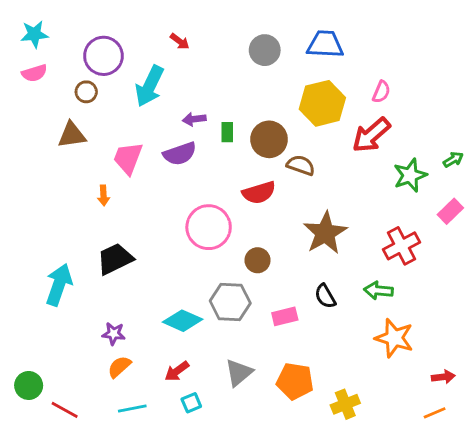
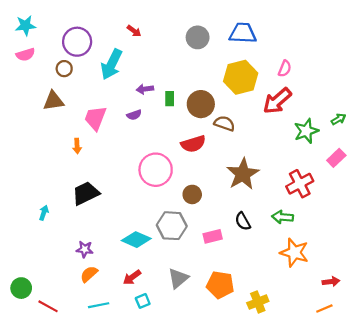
purple semicircle: (180, 154) -> (134, 115), size x0.6
cyan arrow: (59, 285) -> (44, 213), size x0.5

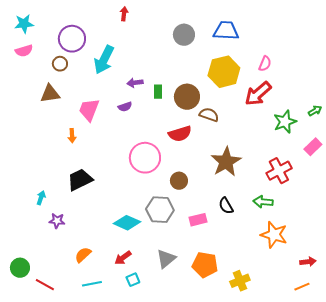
red arrow: (134, 31) -> (124, 14), moved, turned -120
purple star: (85, 249) -> (57, 221), moved

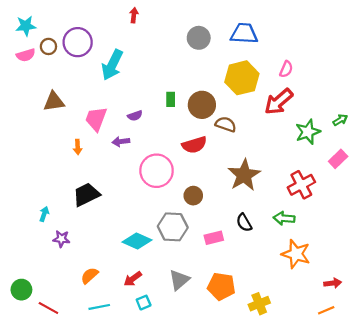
brown circle: (60, 64) -> (48, 46), moved
purple arrow: (135, 83) -> (121, 142), moved

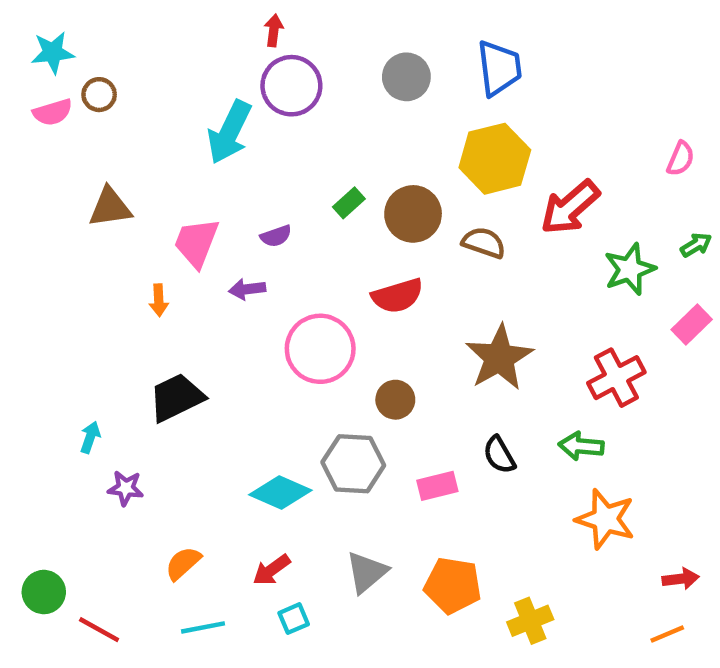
blue trapezoid: (244, 34) -> (499, 68), turned 80
purple circle: (78, 42) -> (291, 86), moved
pink semicircle: (286, 69) -> (681, 159), moved
green rectangle: (171, 99) -> (349, 203), turned 48
brown semicircle: (226, 124) -> (484, 243), moved

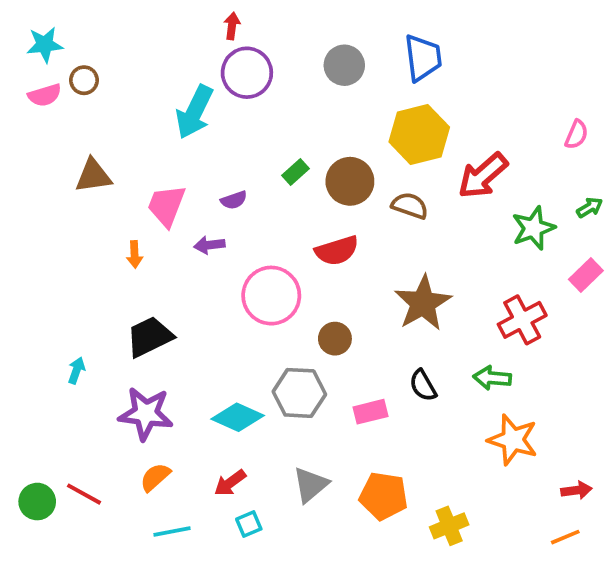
purple star: (126, 488) -> (146, 414), moved, size x1.8
red line: (99, 630) -> (84, 494), moved

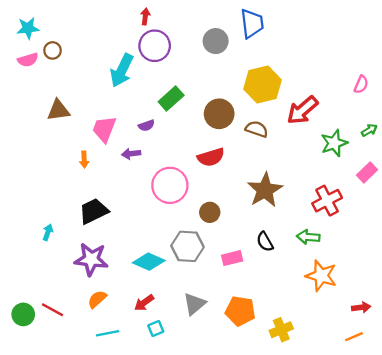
blue trapezoid: (423, 58) -> (252, 23), moved
green rectangle: (296, 172) -> (171, 99), moved, size x1.5

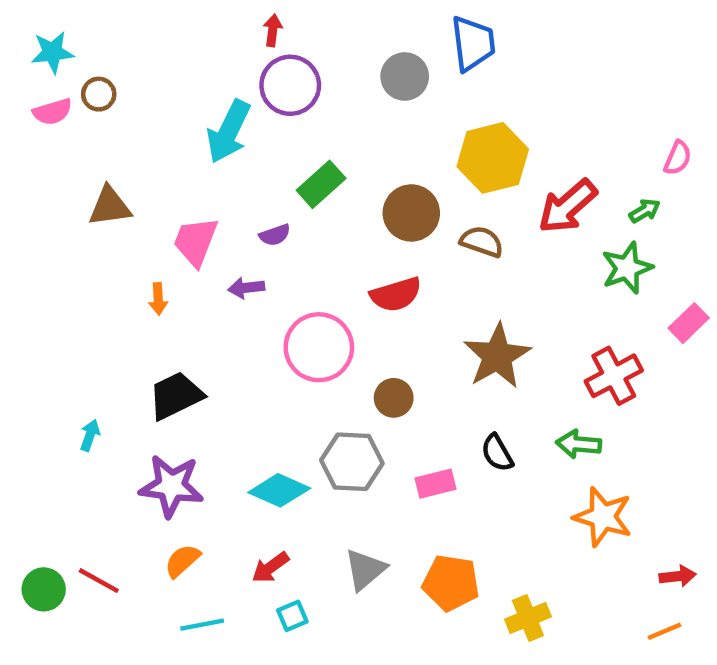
green arrow: (369, 130) -> (645, 211), moved

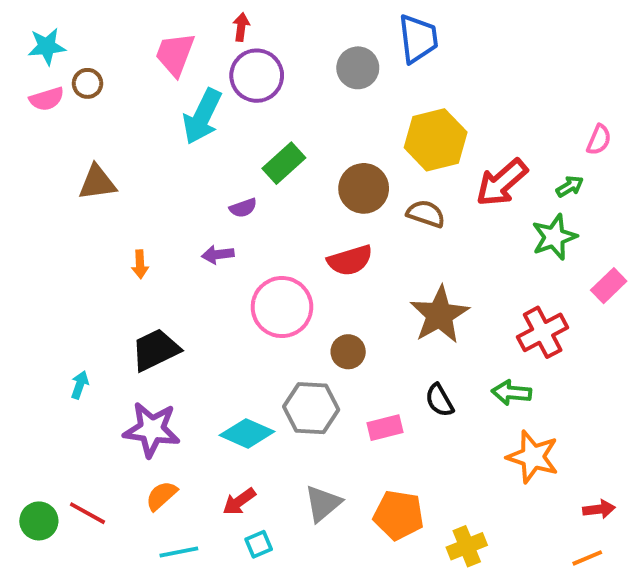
pink trapezoid: (196, 242) -> (175, 54), moved

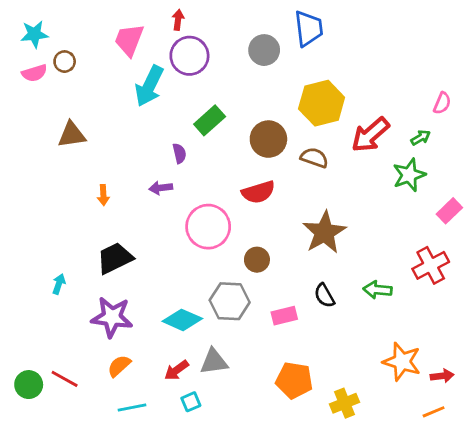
purple semicircle: (243, 208) -> (179, 153), turned -84
red cross: (543, 332) -> (431, 265), moved
orange star: (533, 457) -> (402, 362), moved
gray triangle: (323, 503) -> (214, 362), moved, turned 32

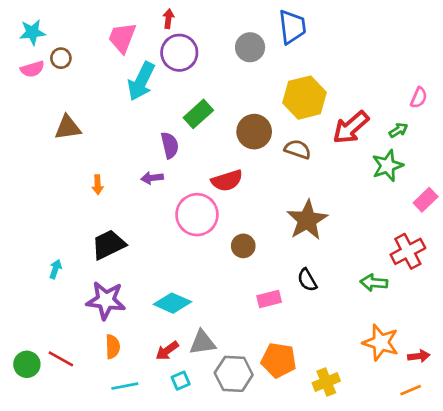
purple semicircle: (179, 153) -> (170, 145), size x1.4
red semicircle: (258, 192) -> (227, 181), moved
green arrow: (378, 290) -> (374, 283), moved
gray hexagon: (230, 301) -> (234, 374), moved
orange semicircle: (119, 366) -> (113, 347), turned 130

